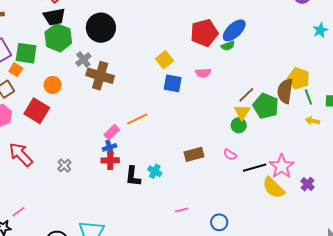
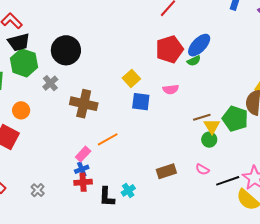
brown cross: (100, 76) -> (84, 104), moved
brown line: (246, 95) -> (202, 117), moved, turned 30
cyan cross: (155, 171) -> (128, 190), turned 32

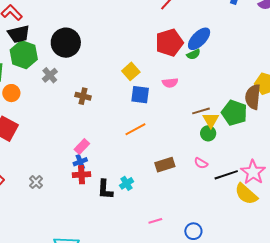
brown cross: (84, 104) -> (83, 96), size x0.6
orange circle: (21, 110) -> (11, 93), moved
orange line: (108, 139) -> (135, 129), moved

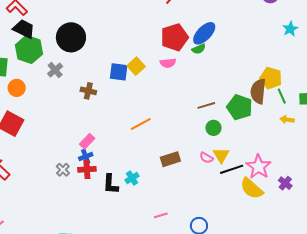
black trapezoid: (19, 34) -> (24, 29), turned -140
pink semicircle: (170, 83) -> (168, 63), moved
blue square: (140, 95) -> (119, 72), moved
yellow triangle: (211, 120) -> (221, 155), moved
gray cross: (36, 182) -> (63, 170), moved

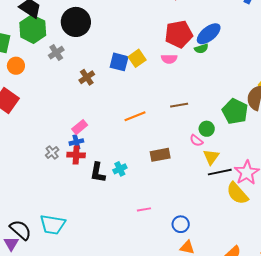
brown cross: (88, 91) -> (87, 77), turned 35
brown line: (206, 105) -> (179, 105), moved
pink semicircle: (206, 158) -> (196, 141), moved

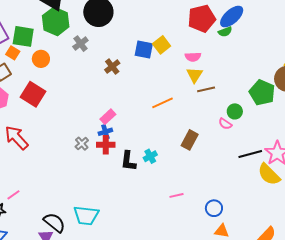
pink semicircle: (169, 59) -> (193, 57), moved
brown rectangle: (160, 155) -> (190, 140), turned -48
yellow triangle: (211, 157) -> (195, 75), moved

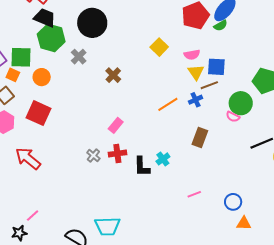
blue square: (144, 49) -> (216, 67), moved
green circle: (235, 111) -> (241, 103), size x1.5
blue cross: (105, 132) -> (196, 100), moved

